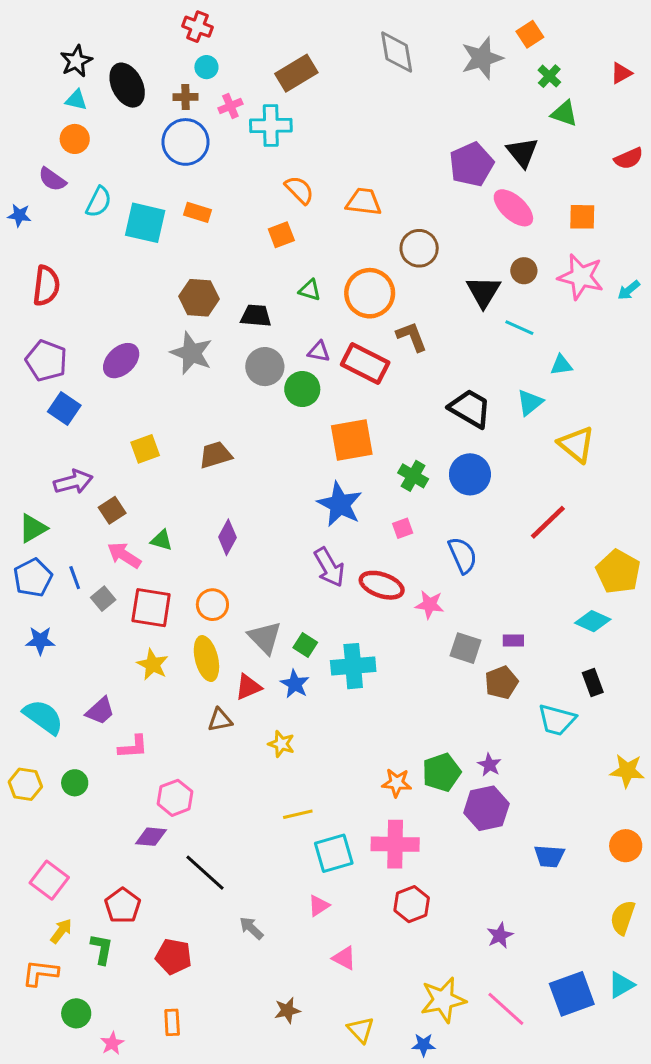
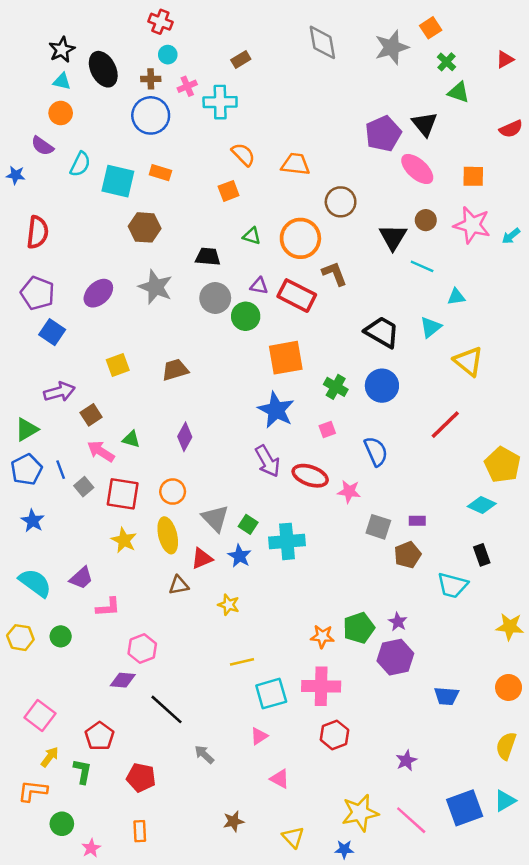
brown rectangle: (296, 73) -> (241, 59), size x0.6
brown hexagon: (199, 298) -> (145, 227), moved
blue star: (40, 641) -> (33, 521), turned 30

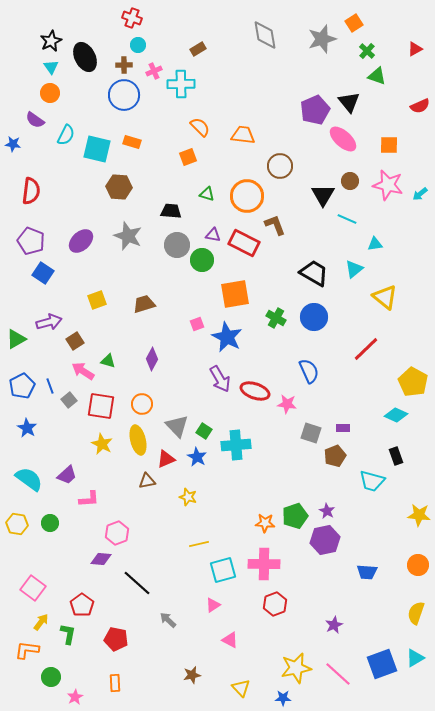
cyan triangle: (62, 81) -> (51, 67), turned 42
green triangle: (27, 429) -> (16, 339), moved
pink square: (327, 429) -> (197, 324), moved

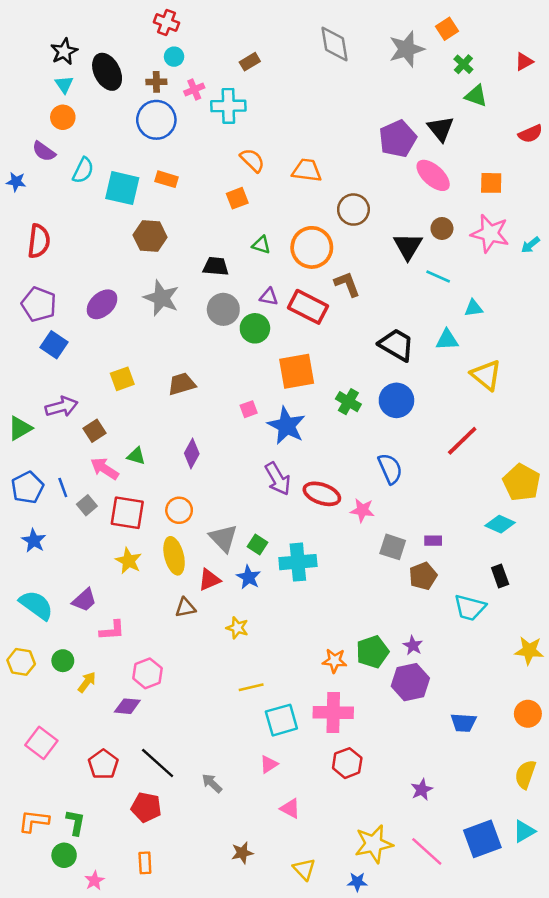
cyan triangle: (354, 269) -> (447, 340), turned 36
black line: (137, 583) -> (158, 763), moved
yellow arrow: (41, 622) -> (87, 682), moved
green L-shape: (68, 634) -> (75, 822), moved

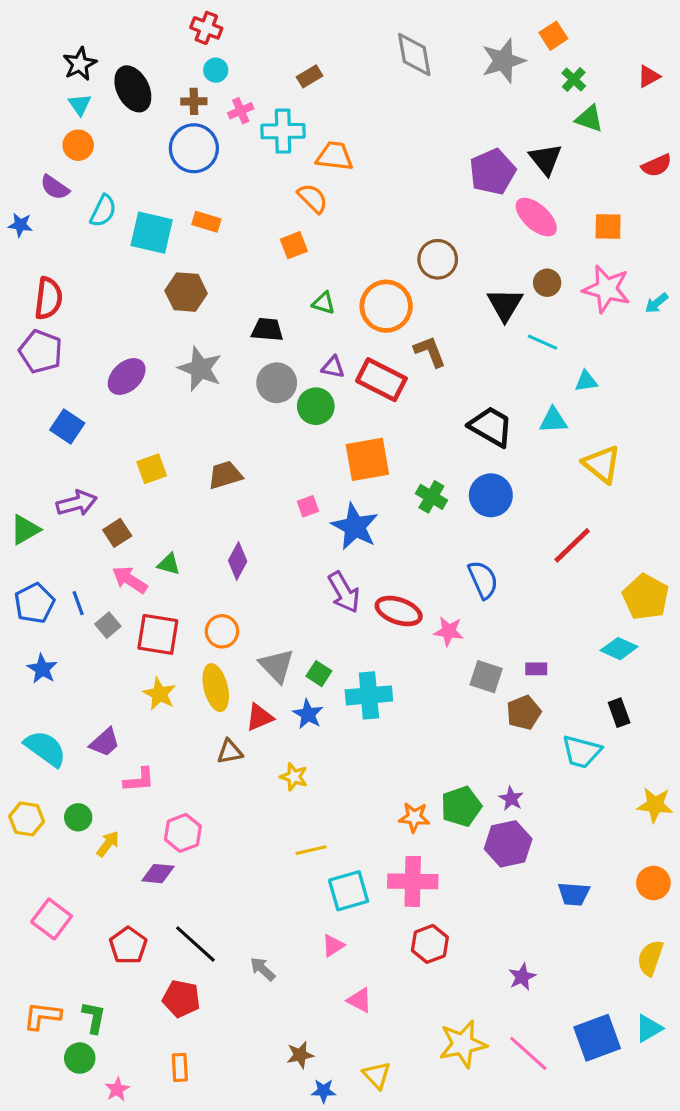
orange trapezoid: (307, 170) -> (335, 156), moved
purple pentagon: (39, 304) -> (41, 352), moved
blue star: (357, 882) -> (324, 1091), moved

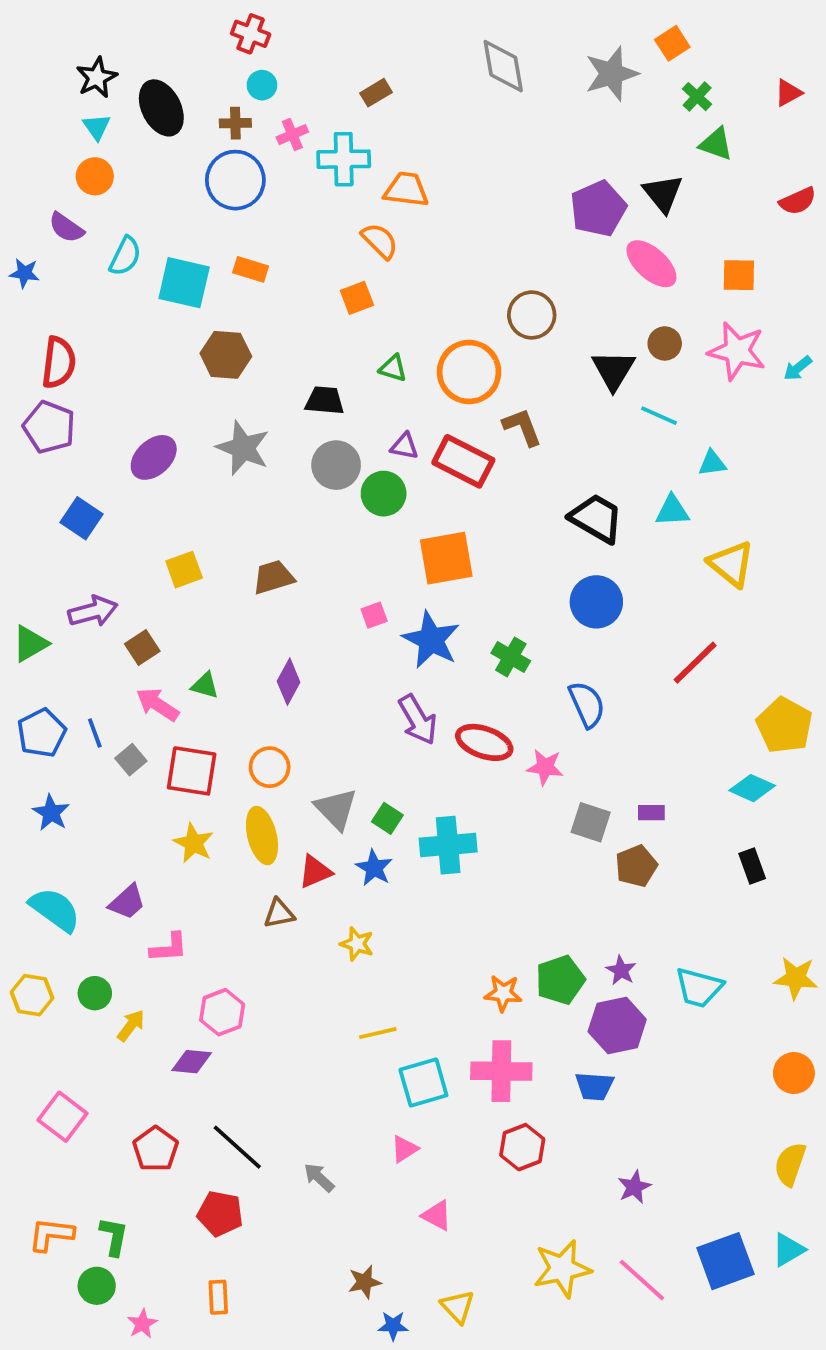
green cross: (431, 497) -> (511, 657), moved
cyan trapezoid: (582, 752) -> (699, 988), moved
blue trapezoid: (574, 894) -> (594, 1086), moved

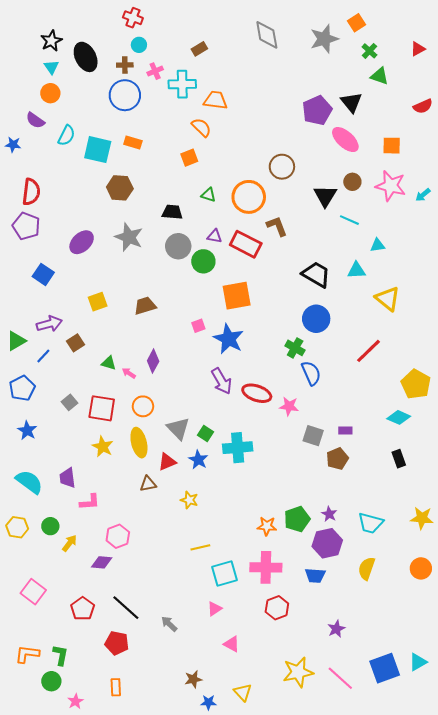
green cross: (511, 657) -> (295, 348), moved
pink arrow: (157, 704) -> (129, 373), moved, size x0.6
blue line: (95, 733) -> (43, 356), moved, turned 63
purple trapezoid: (127, 902) -> (67, 478), turned 125
yellow semicircle: (790, 1164) -> (367, 568), moved

